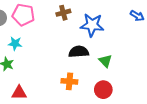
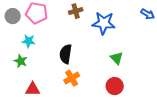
black semicircle: (79, 52) -> (66, 54), moved, turned -78
orange cross: (69, 81) -> (72, 78), moved, turned -35

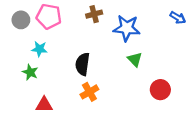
green triangle: (117, 58) -> (135, 59), moved
red circle: (115, 86) -> (160, 90), moved

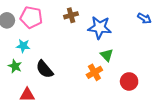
black semicircle: (82, 64) -> (45, 69), moved, turned -48
orange cross: (89, 92) -> (94, 72), moved

